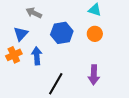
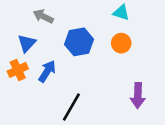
blue arrow: (37, 56) -> (47, 71), turned 36
purple arrow: (94, 75) -> (138, 96), moved

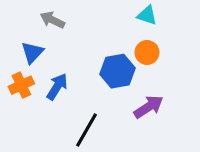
blue hexagon: (79, 42) -> (118, 71), moved
purple arrow: (138, 96) -> (149, 107), moved, turned -125

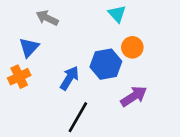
cyan triangle: (147, 15) -> (117, 14), moved, turned 30
blue arrow: (57, 87) -> (69, 78), moved

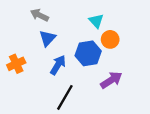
cyan triangle: (117, 14) -> (96, 21), moved
blue triangle: (29, 47) -> (48, 38), moved

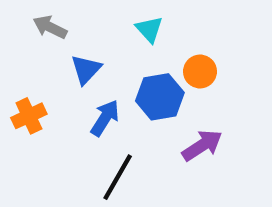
gray arrow: (39, 15) -> (50, 27), moved
cyan triangle: (96, 21) -> (149, 29), moved

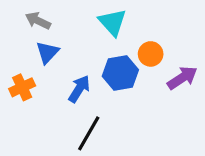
cyan triangle: (149, 29) -> (112, 22), size x1.4
blue triangle: (86, 69) -> (47, 52), moved
purple arrow: (202, 145) -> (182, 78), moved

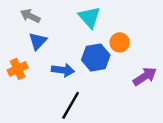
purple arrow: (182, 78) -> (145, 76), moved
blue arrow: (79, 89) -> (63, 70), turned 65

